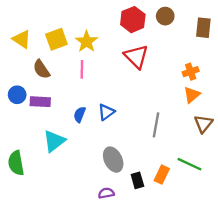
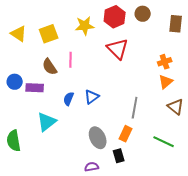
yellow star: (87, 42) -> (85, 26), moved, turned 30
brown semicircle: (41, 69) -> (50, 67), moved
brown triangle: (203, 124) -> (176, 107), turned -30
orange rectangle: (162, 175) -> (126, 134), moved

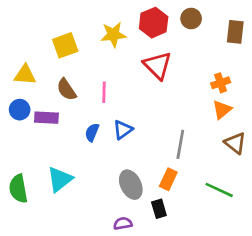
yellow triangle: (19, 34) -> (25, 75), moved, turned -30
pink line: (71, 60) -> (104, 92), moved
cyan triangle: (47, 122) -> (60, 179), moved

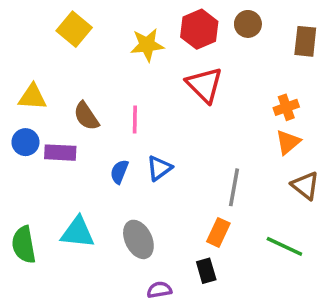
yellow square: (65, 45) -> (74, 29), moved, turned -30
cyan triangle: (60, 179) -> (78, 232), turned 44
gray ellipse: (131, 185) -> (138, 239), moved

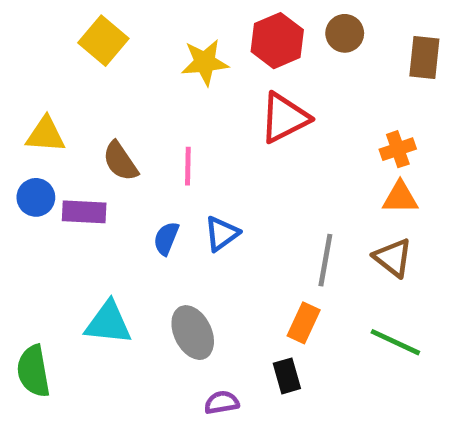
red triangle: (204, 85) -> (284, 118), turned 48
orange triangle: (288, 142) -> (400, 197), turned 40
brown triangle: (305, 186) -> (393, 258), moved
green semicircle: (24, 245) -> (33, 371), moved

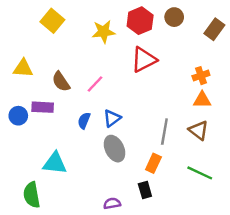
brown rectangle: (424, 57) -> (214, 29), turned 30
pink line: (188, 166) -> (95, 84), turned 42
blue circle: (36, 197) -> (18, 116), moved
gray ellipse: (193, 333) -> (114, 149), moved
green semicircle: (33, 371) -> (32, 195), moved

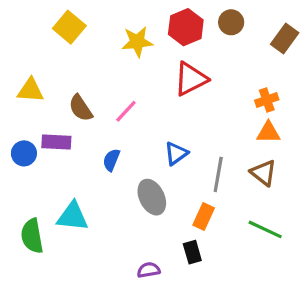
blue triangle: (112, 118) -> (176, 153), moved
green semicircle: (32, 195) -> (32, 236), moved

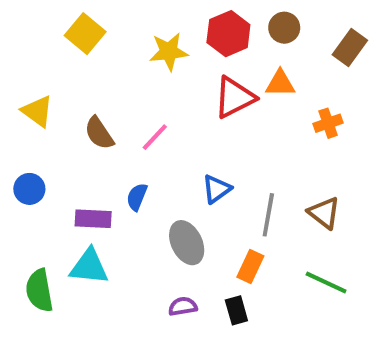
yellow triangle: (30, 90) -> (37, 111), turned 32
orange triangle: (268, 132) -> (280, 83), moved
purple rectangle: (56, 142) -> (93, 219), moved
purple semicircle: (149, 270) -> (183, 306), moved

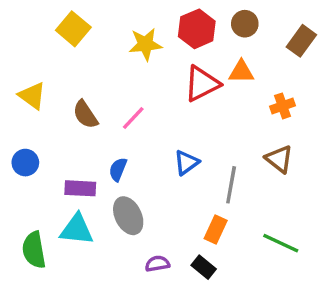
brown triangle: (324, 213) -> (279, 159), moved
gray ellipse: (187, 243) -> (128, 216), moved
black rectangle: (236, 310) -> (204, 267), turned -35

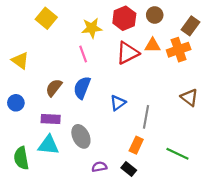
orange cross: (283, 106) -> (179, 50), moved, size x1.5
brown semicircle: (85, 115) -> (54, 88), moved, turned 72
pink line: (133, 118) -> (83, 54), moved, turned -63
brown triangle: (279, 159) -> (189, 97), moved
blue semicircle: (118, 169) -> (82, 88), moved, size x1.5

